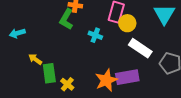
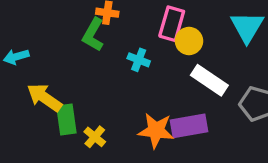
yellow arrow: (35, 59) -> (44, 98), size x1.6
orange star: (106, 80) -> (156, 131), turned 30

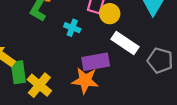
purple rectangle: (189, 126) -> (96, 62), moved
yellow cross: (95, 137) -> (39, 85), size x1.5

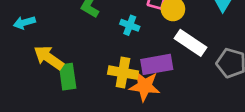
yellow cross: (39, 85) -> (123, 73), moved, turned -30

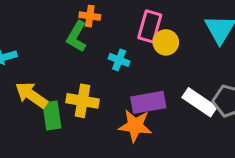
white rectangle: (191, 43) -> (199, 102), moved
yellow cross: (123, 73) -> (83, 101), moved

